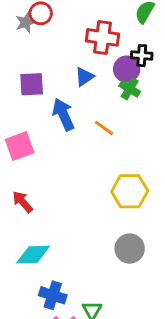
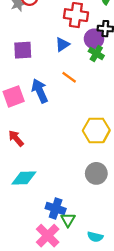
blue arrow: (63, 114) -> (40, 91), moved
orange line: (104, 128) -> (69, 77), moved
blue cross: (53, 295) -> (56, 208), moved

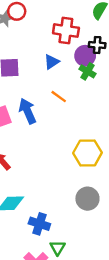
blue cross: (56, 208) -> (39, 224), moved

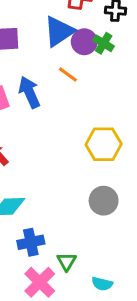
purple circle: (85, 56) -> (84, 42), moved
blue triangle: (51, 62) -> (59, 31), size x1.6
blue cross: (39, 224) -> (31, 242), moved, turned -30

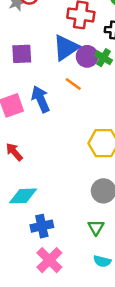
green triangle: (66, 262) -> (96, 227), moved

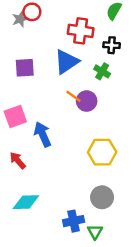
purple circle: (87, 56) -> (87, 101), moved
blue arrow: (41, 99) -> (43, 134), moved
blue cross: (42, 226) -> (74, 221), moved

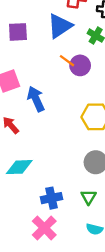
blue cross: (74, 221) -> (51, 198), moved

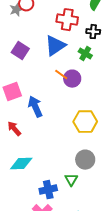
purple square: (18, 32) -> (20, 51), turned 36
green triangle: (88, 197) -> (71, 180), moved

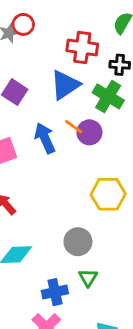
green cross: (85, 54) -> (108, 96), size x1.5
blue arrow: (35, 107) -> (45, 138), moved
gray circle: (85, 160) -> (78, 242), moved

